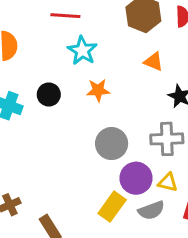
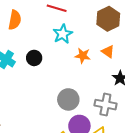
orange star: (98, 90) -> (83, 56), moved

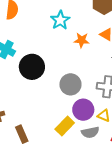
black circle: (34, 58) -> (32, 67), moved, size x1.6

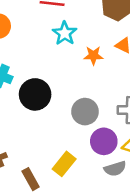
yellow rectangle: (65, 126) -> (64, 164), moved

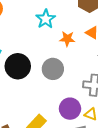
gray circle: (85, 112) -> (53, 69), moved

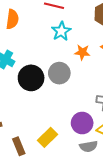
gray circle: (53, 69) -> (59, 73), moved

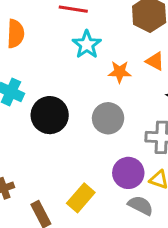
gray circle: (59, 73) -> (108, 118), moved
gray semicircle: (89, 146) -> (140, 205), turned -138

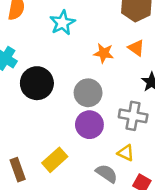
cyan star: (87, 45) -> (62, 23), moved
purple circle: (128, 173) -> (89, 125), moved

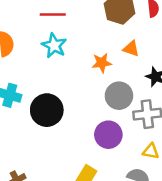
gray circle: (88, 93) -> (119, 96), moved

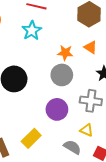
gray circle: (119, 96) -> (62, 75), moved

